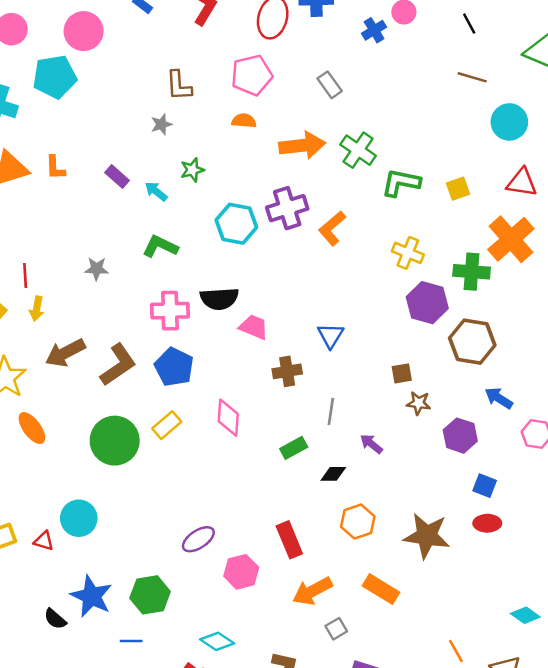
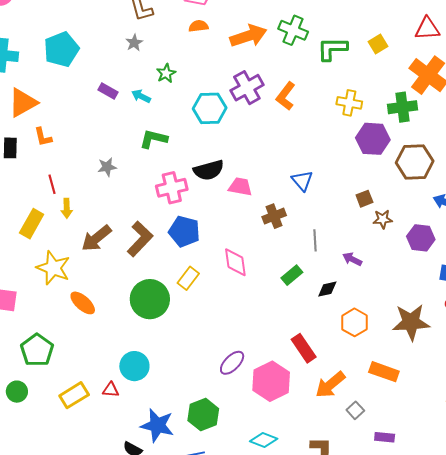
cyan pentagon: (55, 77) -> (61, 49), moved
orange L-shape: (55, 168) -> (43, 137), moved
pink hexagon: (241, 572) -> (271, 381), size x1.4

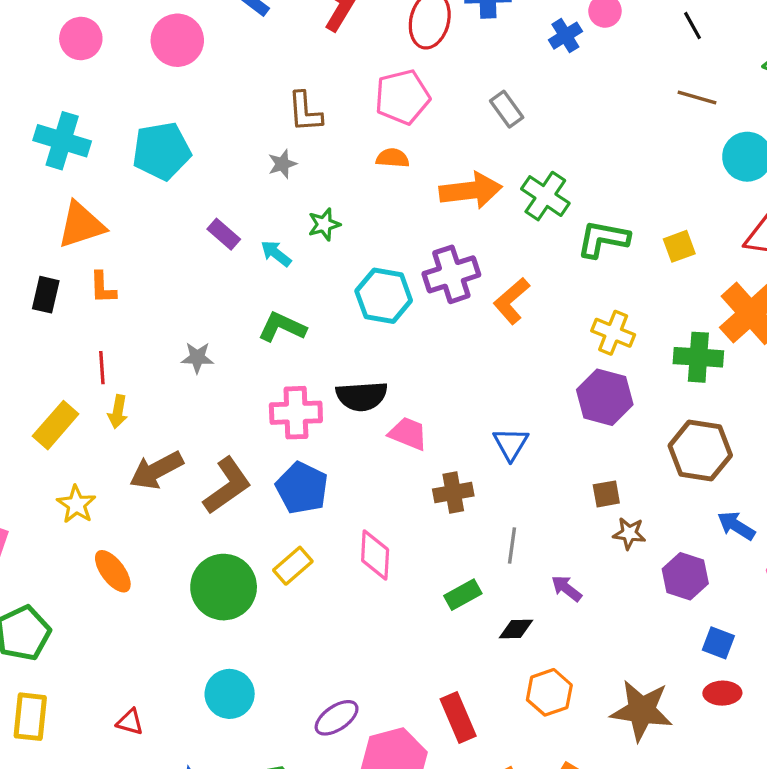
purple hexagon: (373, 139) -> (605, 397), moved
yellow star: (53, 268) -> (76, 504), size x0.7
cyan circle: (134, 366) -> (230, 694), moved
yellow rectangle: (74, 395) -> (30, 717), moved, turned -64

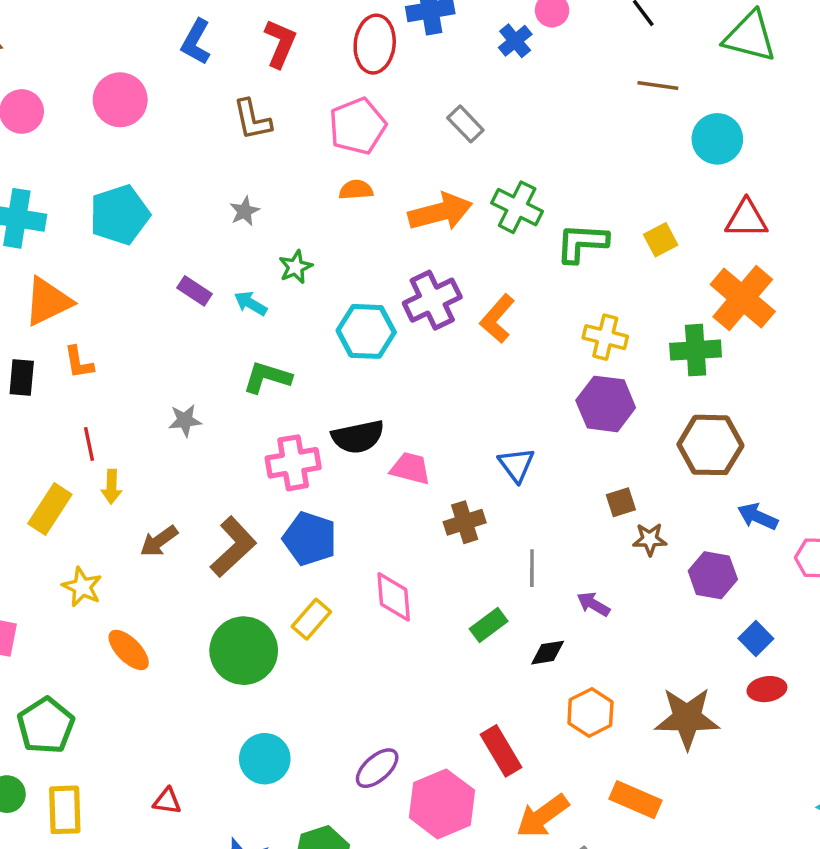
brown L-shape: (305, 112) -> (252, 120), moved
brown arrow: (156, 470) -> (159, 541), size x0.7
blue square: (718, 643) -> (756, 639), turned 32

